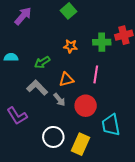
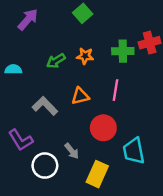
green arrow: (42, 62) -> (56, 61), moved
gray arrow: (59, 100) -> (72, 151), moved
white circle: (53, 137) -> (45, 166), moved

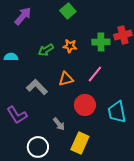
pink line: (116, 90) -> (95, 74), turned 30
cyan trapezoid: (134, 151) -> (117, 112), moved
white circle: (45, 166) -> (38, 147), moved

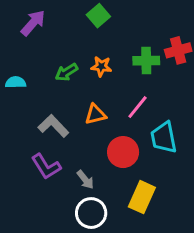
cyan trapezoid: (117, 112) -> (164, 138), moved
purple L-shape: (17, 115) -> (46, 167), moved
yellow rectangle: (80, 143) -> (142, 197), moved
white circle: (38, 147) -> (91, 213), moved

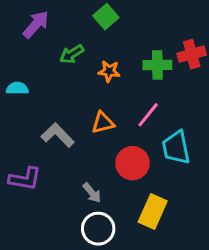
green arrow: (66, 72) -> (72, 54), moved
purple L-shape: (46, 167) -> (25, 179), moved, turned -48

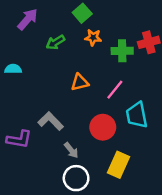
orange star: (109, 71) -> (93, 37), moved
orange triangle: (103, 123) -> (80, 82), moved
gray L-shape: (58, 135) -> (51, 121), moved

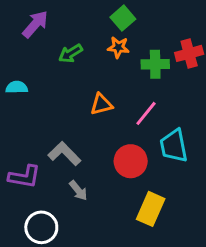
green square: (82, 13) -> (123, 18), moved
gray arrow: (71, 150) -> (78, 190), moved
white circle: (76, 178) -> (41, 227), moved

